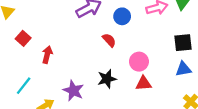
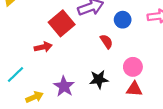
red square: (23, 38) -> (62, 23), moved, size x1.6
red arrow: (47, 55) -> (43, 47), turned 56

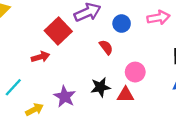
red triangle: (134, 89) -> (125, 95), moved

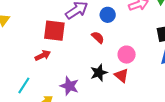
red square: (58, 31) -> (54, 31), turned -30
red triangle: (125, 95) -> (121, 75), turned 49

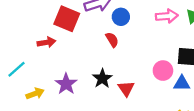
blue circle: (108, 15) -> (121, 17), moved
pink circle: (127, 55) -> (163, 71), moved
black star: (99, 73) -> (102, 78), turned -30

